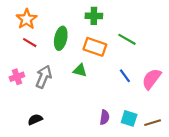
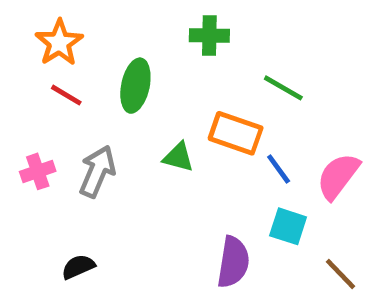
orange rectangle: (95, 47) -> (236, 133), moved
purple semicircle: (105, 117) -> (233, 262), size x1.5
cyan square: (129, 118) -> (288, 226), moved
brown line: (153, 123) -> (341, 274), turned 63

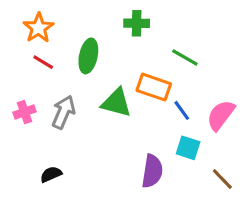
green triangle: (178, 157) -> (116, 103), size x1.5

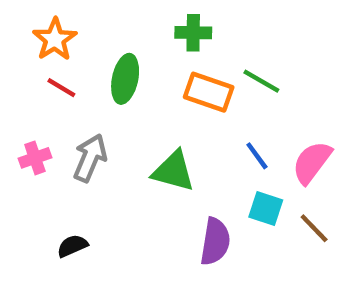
orange rectangle: (154, 87) -> (209, 92), moved
green triangle: (116, 103) -> (173, 171), moved
brown line: (222, 179) -> (314, 228), moved

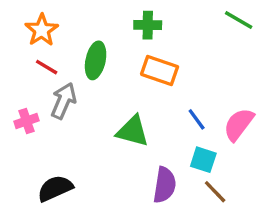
green line: (261, 81) -> (239, 20), moved
gray arrow: (90, 158) -> (64, 101), moved
brown line: (314, 228) -> (215, 192), moved
black semicircle: (72, 246) -> (55, 188), size x1.5

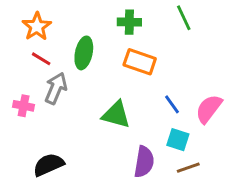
green line: (239, 20) -> (184, 18), moved, turned 35
pink cross: (27, 121) -> (24, 106), turned 30
brown line: (215, 192) -> (188, 168), turned -65

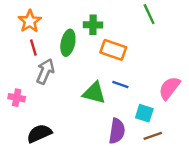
green cross: (129, 22) -> (93, 25), moved
red line: (41, 59) -> (33, 48), turned 42
blue line: (172, 104) -> (120, 85), moved, turned -35
pink cross: (24, 106) -> (17, 98), moved

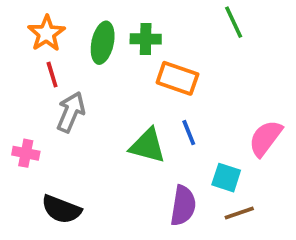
green ellipse: (68, 43) -> (103, 43), moved
blue line: (120, 85) -> (189, 133), turned 49
black semicircle: (39, 133) -> (61, 209), turned -135

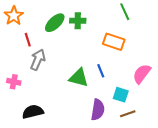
orange star: (46, 33) -> (14, 16), moved
green ellipse: (103, 43) -> (55, 23), turned 35
orange rectangle: (177, 78) -> (114, 42), moved
black semicircle: (61, 209) -> (33, 112), turned 145

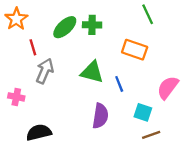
green triangle: (79, 78) -> (92, 72), moved
purple semicircle: (98, 110) -> (100, 116), moved

